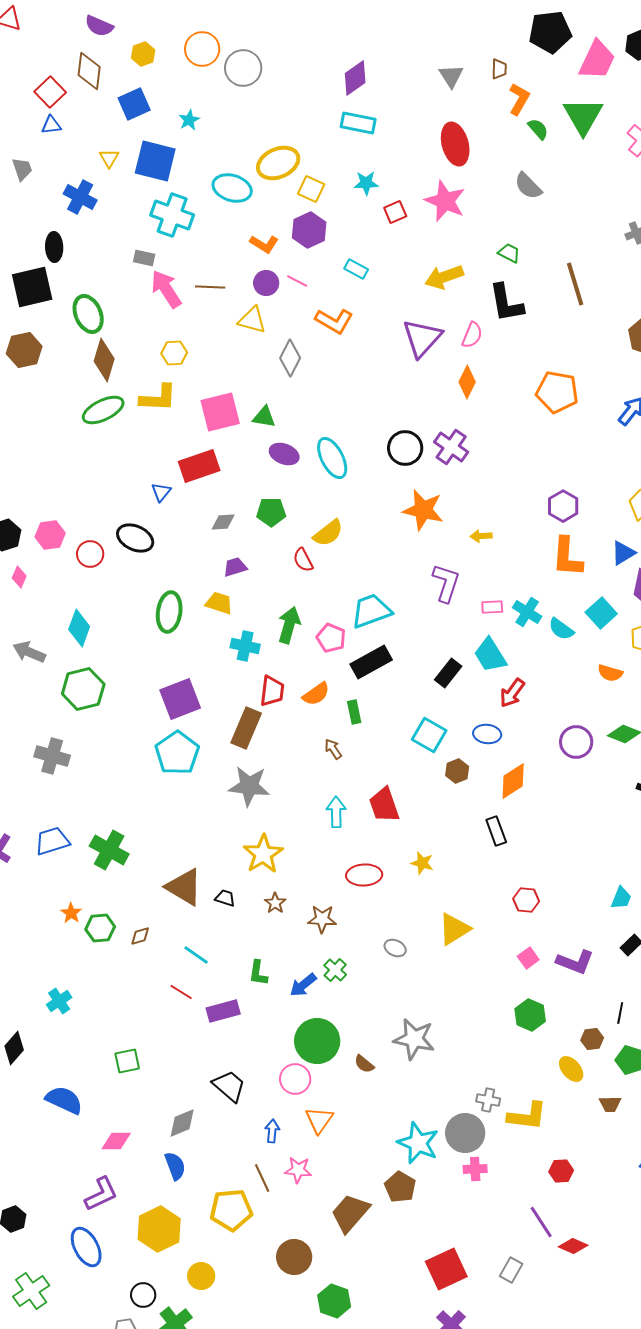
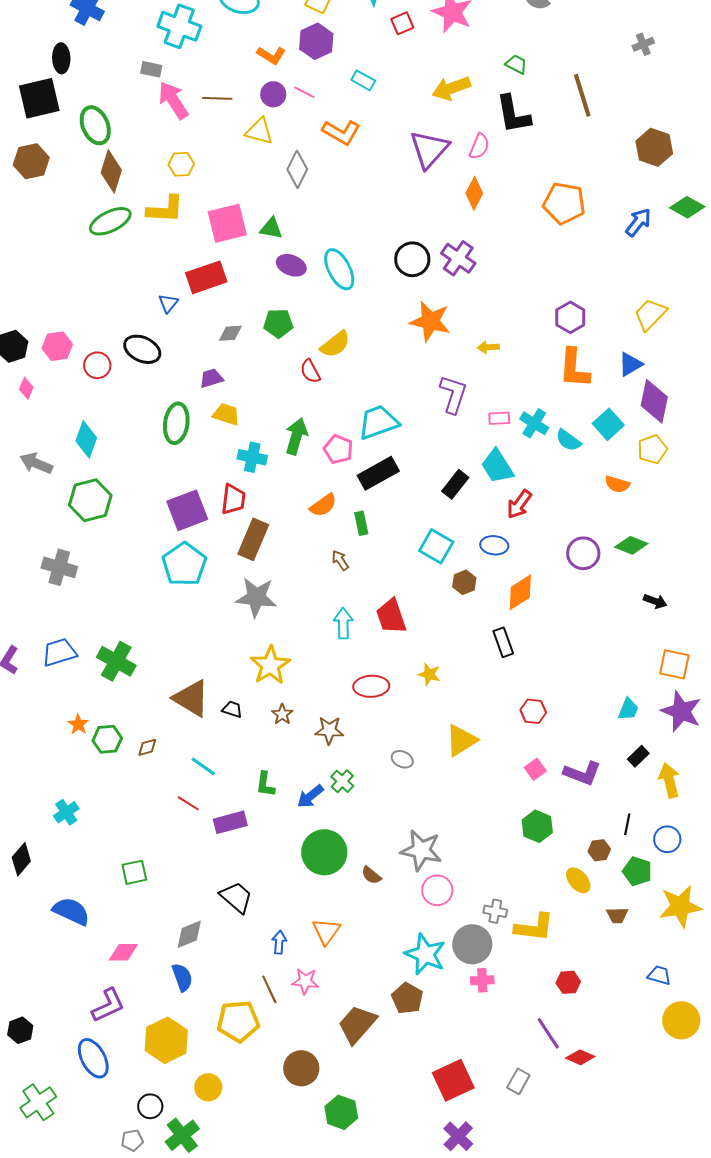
purple trapezoid: (235, 567) -> (211, 378), moved
red trapezoid: (272, 691) -> (233, 499), moved
pink circle: (295, 1079) -> (437, 890), moved

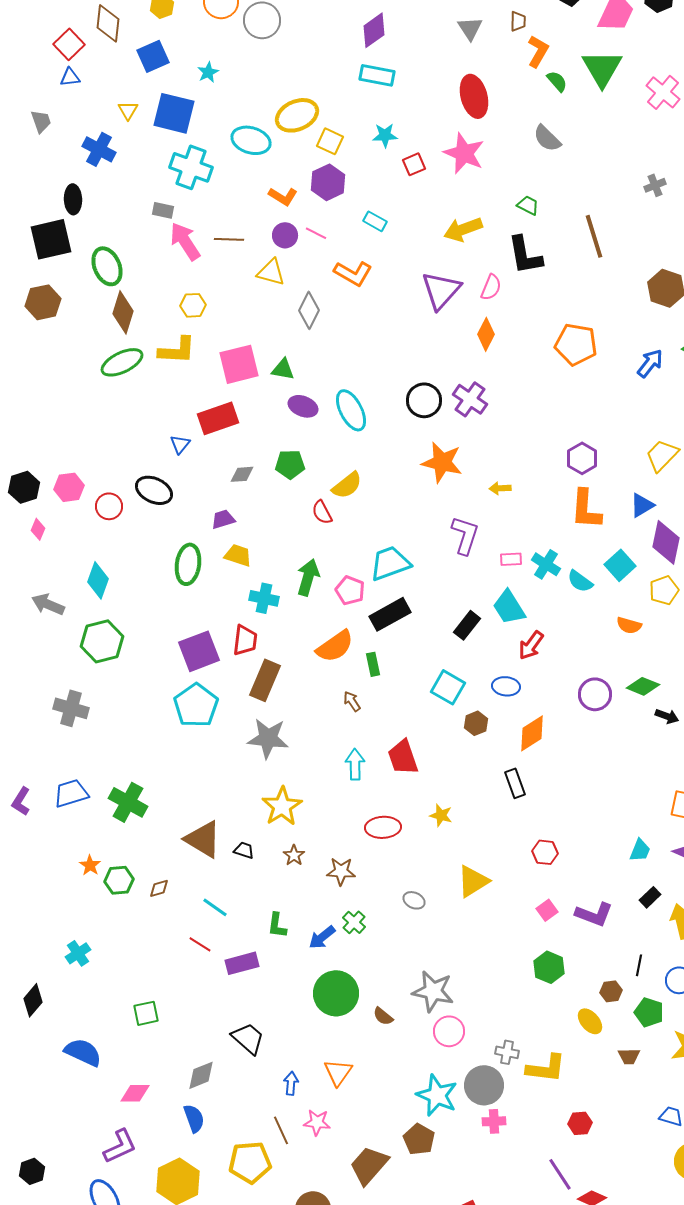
orange semicircle: (323, 505) -> (335, 646), size x1.4
black arrow: (655, 601) -> (667, 716), moved

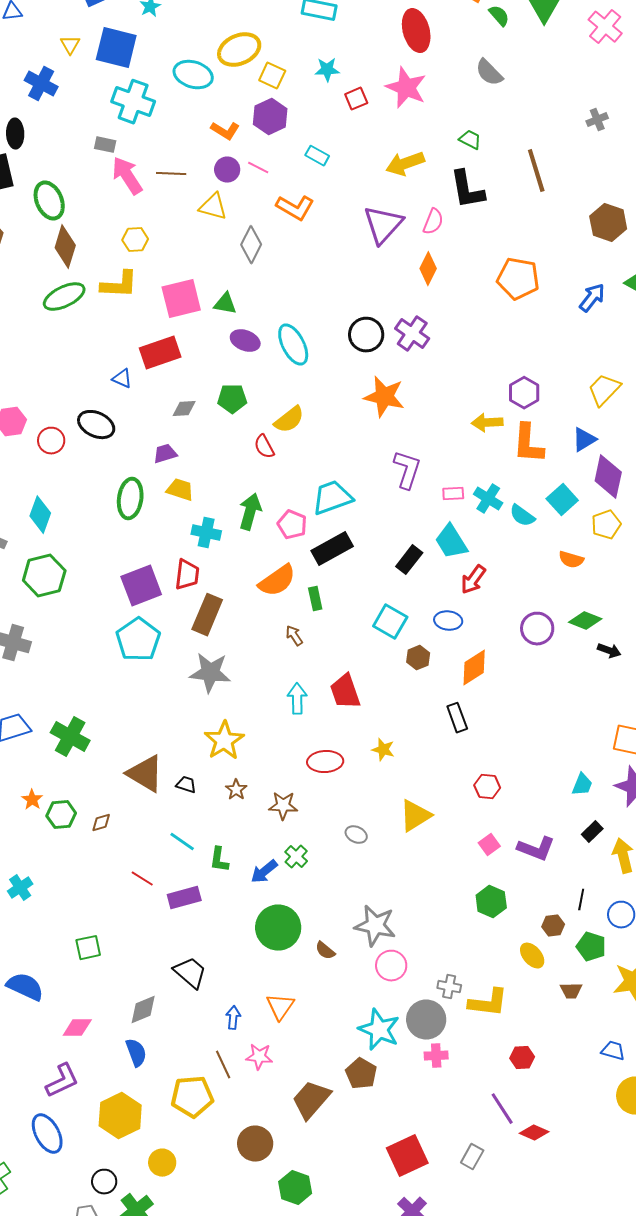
blue triangle: (180, 444) -> (122, 379), turned -45
yellow arrow: (500, 488) -> (487, 423), moved, size x1.4
cyan line: (215, 907) -> (182, 842), moved

